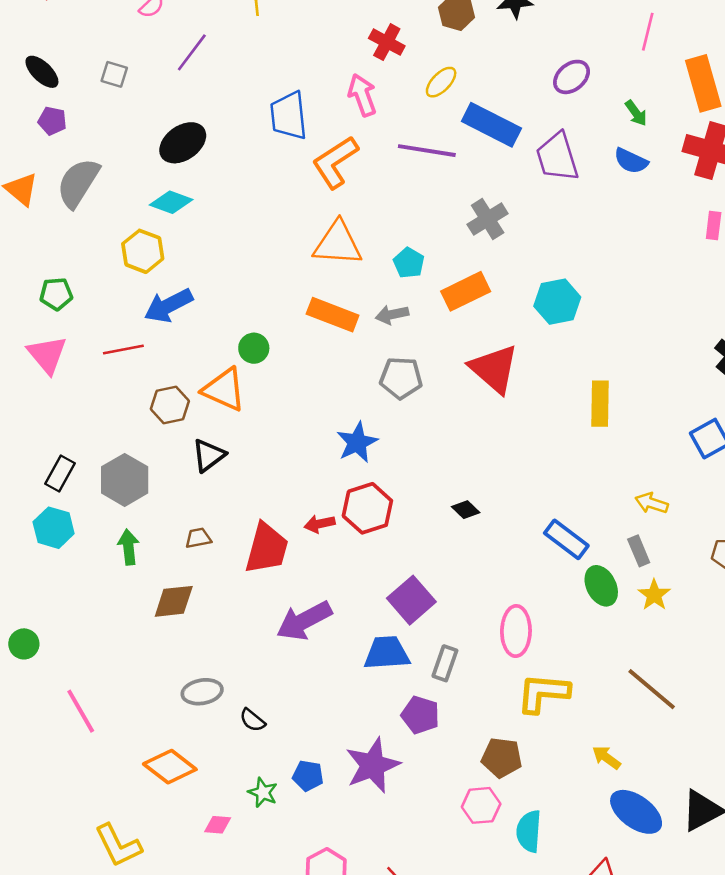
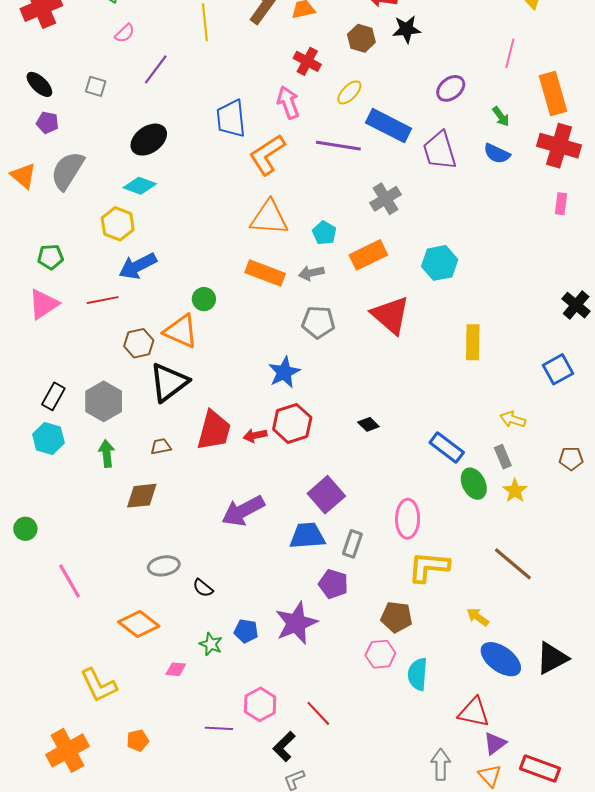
pink triangle: (47, 355) -> (43, 304), turned 36
black triangle: (209, 455) -> (169, 382), size x1.5
red trapezoid: (267, 548) -> (214, 430), moved

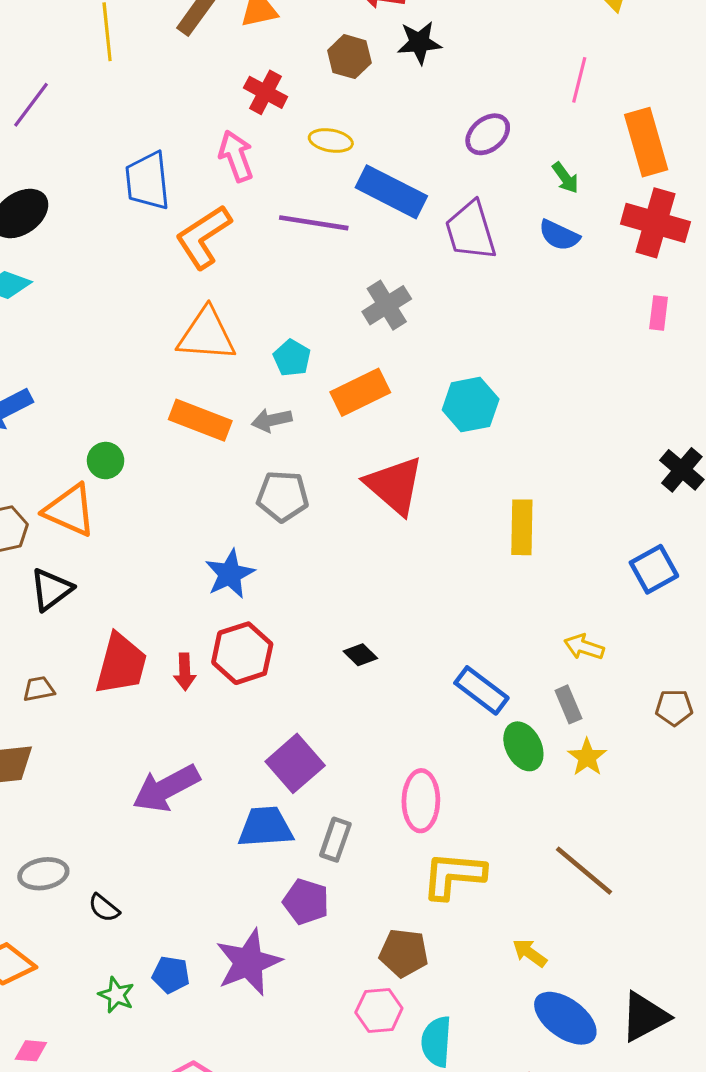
yellow ellipse: (349, 92) -> (331, 140), turned 56
black triangle: (169, 382) -> (51, 589), size x0.7
red arrow: (255, 435) -> (185, 672), turned -80
pink diamond: (176, 669) -> (31, 1051), moved

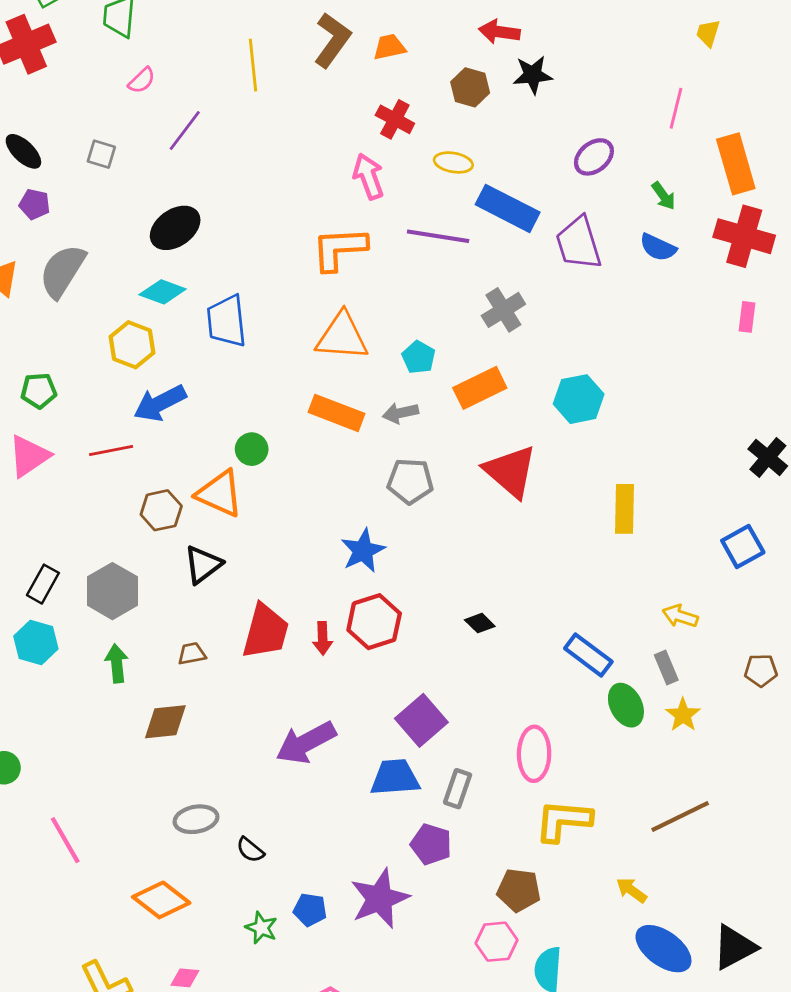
blue trapezoid: (147, 181) -> (227, 321), moved
orange L-shape: (203, 237) -> (339, 249), turned 30
brown line: (584, 871) -> (680, 816), turned -66

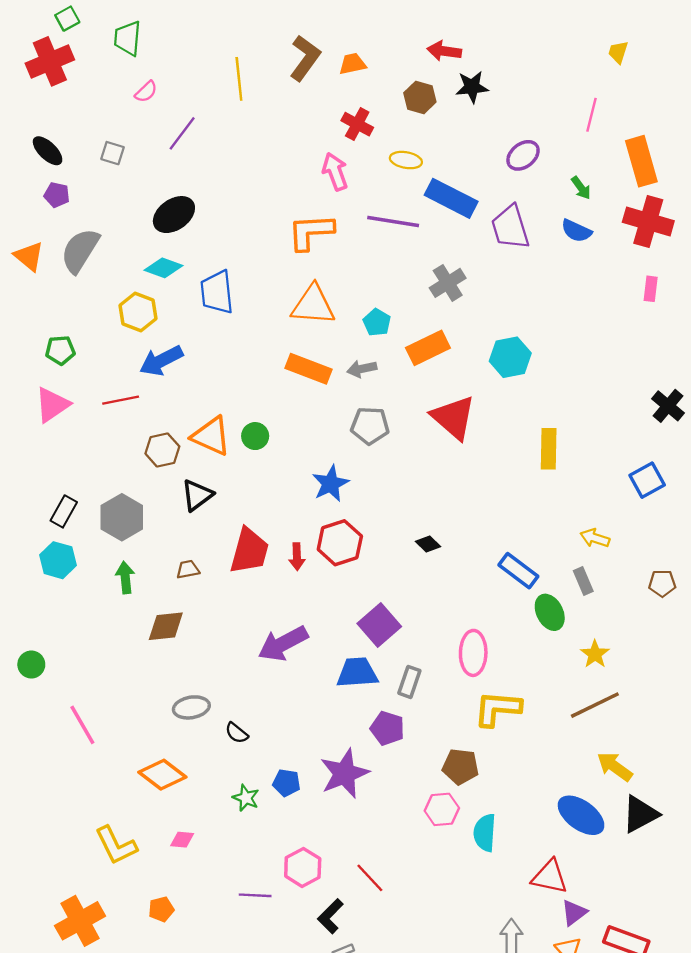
green circle: (252, 449) -> (255, 436), moved
yellow star: (683, 715) -> (595, 654), moved
yellow arrow: (631, 890) -> (615, 767), moved, size x1.4

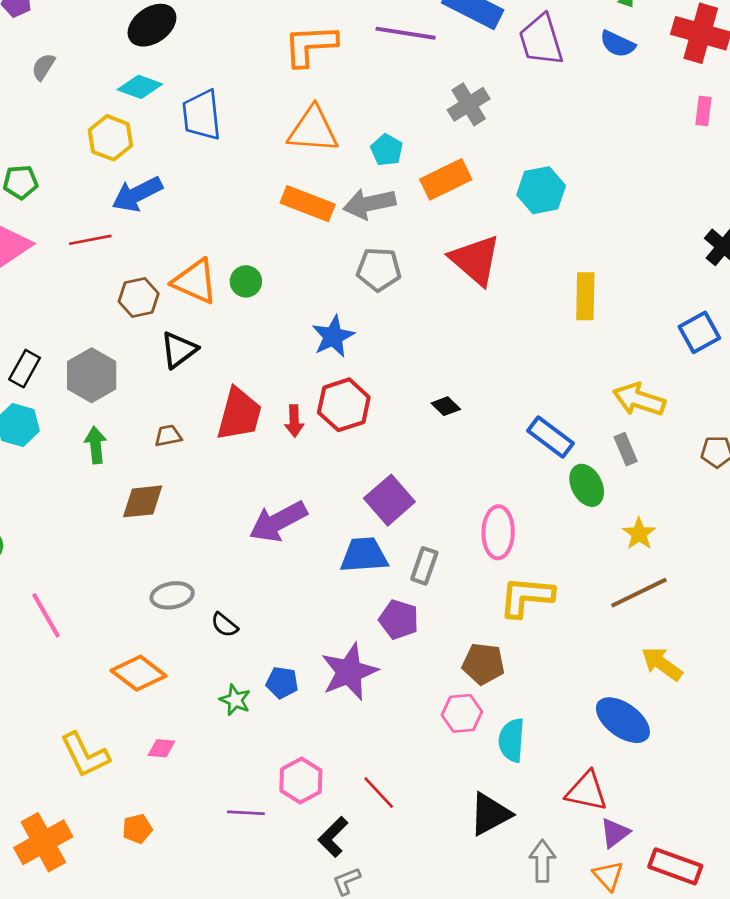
gray semicircle: (80, 250) -> (43, 67), size x0.5
gray arrow: (362, 369) -> (369, 204), size x1.5
yellow arrow: (595, 538) -> (639, 399), size x1.5
black triangle: (640, 814) -> (490, 814), moved

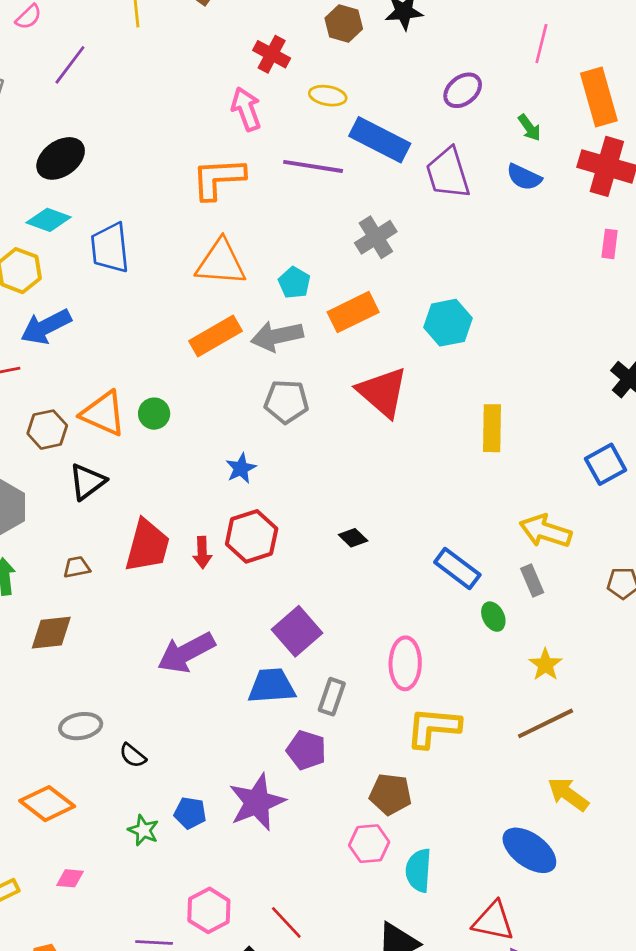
orange rectangle: (308, 204) -> (216, 336), turned -51
blue star: (333, 336) -> (241, 468), size x0.7
green ellipse: (587, 485) -> (493, 617), size x0.7

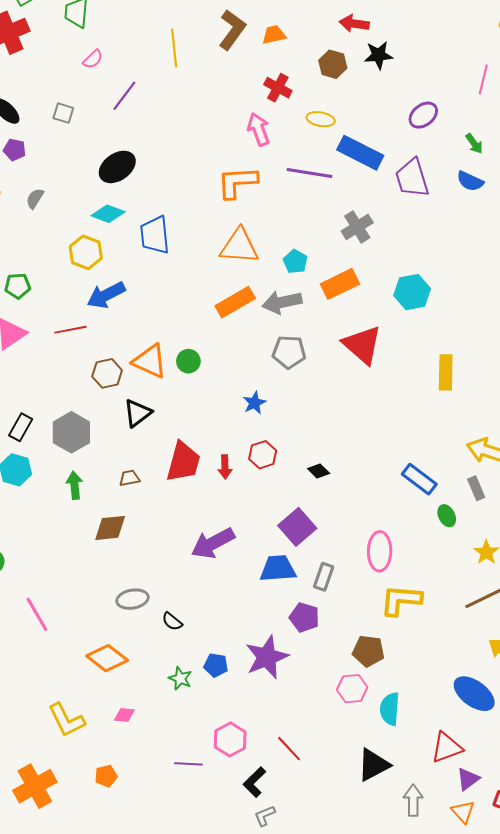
red hexagon: (252, 536) -> (263, 455), size x0.7
black diamond: (353, 538) -> (319, 471), moved
red triangle: (493, 921) -> (447, 748), turned -32

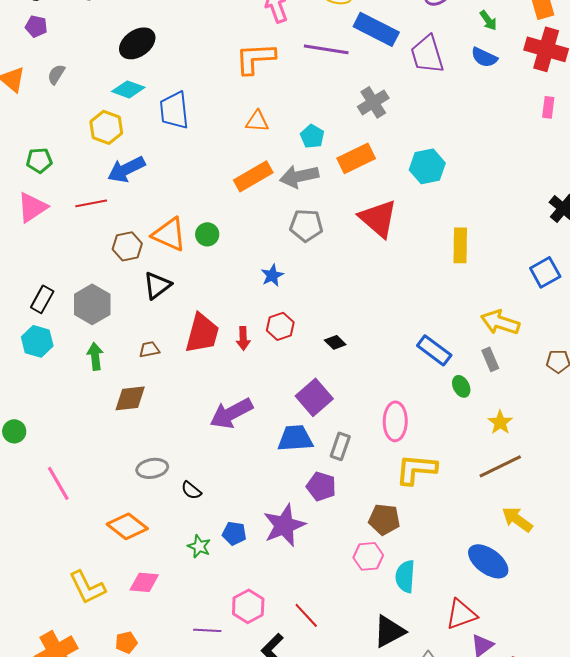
orange triangle: (239, 246) -> (257, 121), size x0.6
pink diamond: (124, 715) -> (144, 582), size x1.4

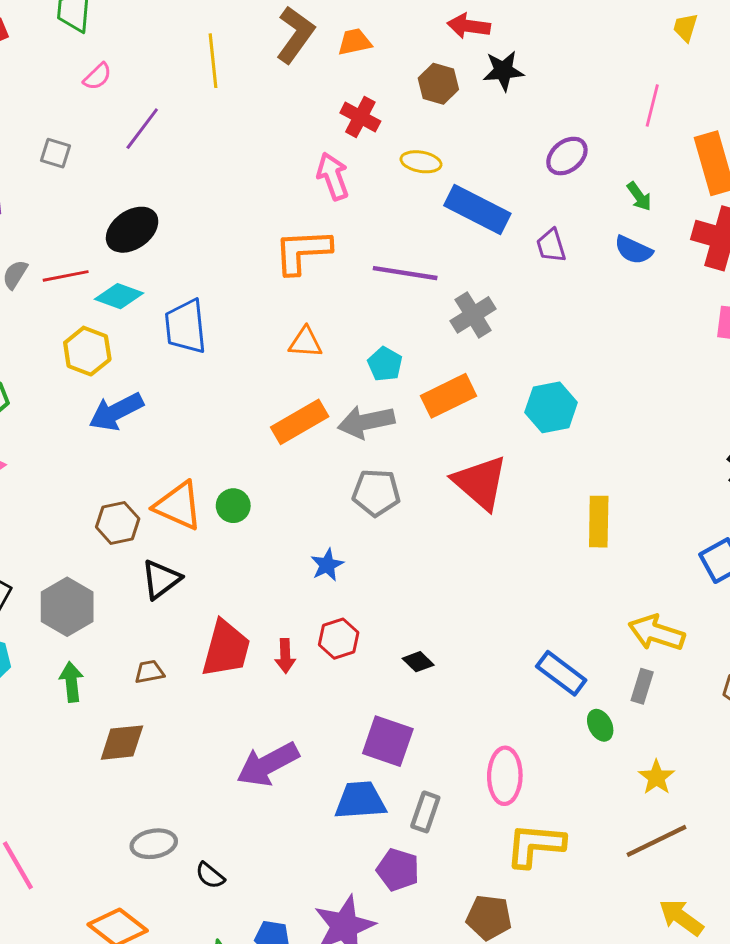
purple line: (326, 49) -> (405, 273), moved
purple trapezoid: (427, 54) -> (551, 246), size x0.6
red line: (91, 203) -> (66, 276), moved
gray rectangle: (490, 359) -> (642, 686), turned 40
purple square: (314, 397) -> (388, 741), turned -30

